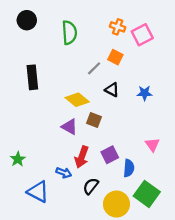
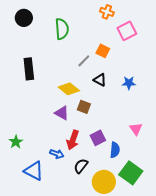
orange cross: (118, 27) -> (107, 12), moved

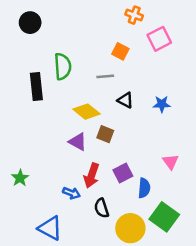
green semicircle: (62, 29) -> (63, 66), moved
orange square: (103, 51) -> (120, 51), moved
gray line: (84, 61) -> (105, 76), turned 40
black semicircle: (81, 166) -> (102, 208), turned -56
blue triangle: (34, 171) -> (50, 228), moved

